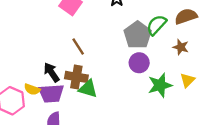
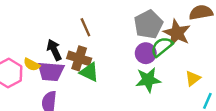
green semicircle: (156, 25) -> (162, 47), moved
brown star: (181, 47) -> (177, 33), moved, size x1.6
green star: (160, 85) -> (148, 80), moved

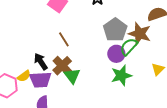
brown cross: (79, 58) -> (62, 66), turned 36
yellow semicircle: (32, 65) -> (24, 76), turned -56
green triangle: (89, 72) -> (72, 76), turned 36

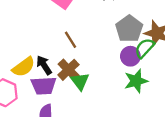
yellow semicircle: (24, 76) -> (24, 67), moved, size x1.5

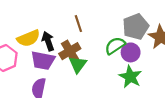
green semicircle: (145, 48) -> (115, 46), moved
green star: (136, 81) -> (130, 77), turned 30

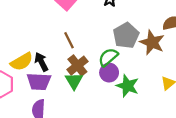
brown cross: (70, 51) -> (77, 66), moved
purple circle: (131, 52) -> (109, 73), moved

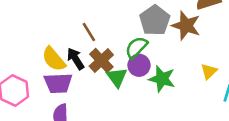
yellow semicircle: (22, 62) -> (54, 59), moved, turned 85
black arrow: (41, 62) -> (76, 59), moved
green triangle: (74, 81) -> (117, 77), moved

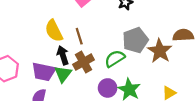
yellow semicircle: (54, 59) -> (54, 31), moved
purple circle: (139, 65) -> (108, 88), moved
green triangle: (117, 77) -> (63, 74), moved

